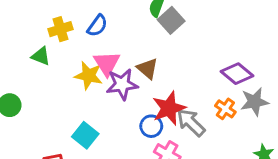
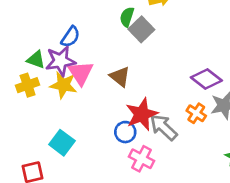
yellow cross: (60, 29) -> (28, 85), moved
green triangle: (41, 56) -> (36, 60), moved
purple star: (122, 84) -> (61, 61), moved

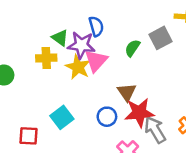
green semicircle: (127, 17) -> (132, 48), moved
blue semicircle: (70, 37) -> (96, 26), turned -66
brown triangle: (120, 77) -> (127, 92), moved
blue circle: (125, 132) -> (107, 117), moved

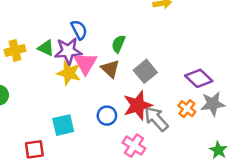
gray square: (161, 38) -> (145, 71), moved
yellow cross: (46, 58) -> (15, 50), moved
brown triangle: (127, 92) -> (110, 69), moved
cyan square: (62, 117) -> (63, 125), turned 35

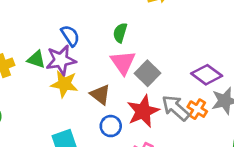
green semicircle: (118, 44) -> (120, 33), moved
pink triangle: (85, 63) -> (123, 62), moved
brown triangle: (110, 69) -> (100, 95), moved
gray arrow: (156, 119) -> (176, 108), moved

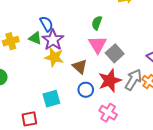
blue semicircle: (70, 36) -> (46, 24), moved
purple star: (61, 60) -> (53, 40), turned -30
gray arrow: (176, 108) -> (133, 80), turned 75

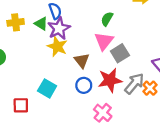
cyan square: (51, 99) -> (47, 88), turned 36

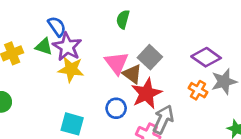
pink triangle: (104, 41) -> (117, 63), moved
brown triangle: (82, 61) -> (132, 74), moved
gray arrow: (134, 84) -> (163, 119), moved

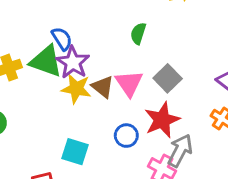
green triangle: (44, 47) -> (46, 61), size x1.6
brown triangle: (132, 74) -> (103, 87), moved

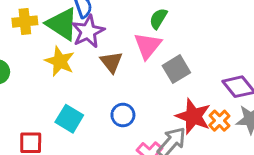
pink triangle: (129, 83) -> (148, 46), moved
yellow star: (76, 89) -> (60, 61), moved
red star: (162, 120) -> (193, 116), moved, turned 30

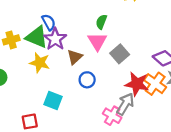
brown triangle: (111, 62) -> (75, 57), turned 35
blue circle: (123, 115) -> (87, 80), moved
orange cross: (219, 121) -> (155, 84), size x1.5

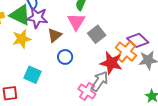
purple star: (55, 39) -> (37, 18), turned -30
yellow star: (40, 63) -> (22, 39), turned -30
orange cross: (155, 84) -> (126, 52), moved

